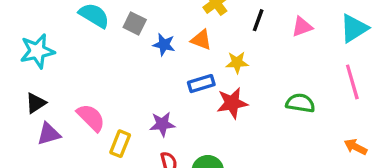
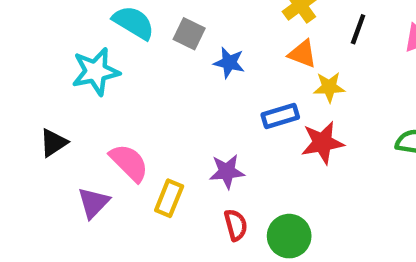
orange triangle: (201, 40) -> (302, 54), moved
cyan star: (37, 51) -> (96, 72), moved
purple triangle: (49, 134) -> (93, 203), moved, turned -30

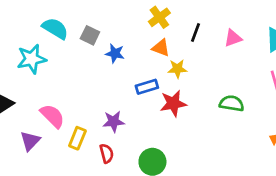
red semicircle: (236, 225) -> (107, 153), moved

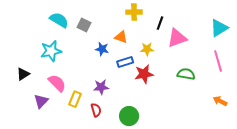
yellow cross: (159, 17) -> (134, 12), turned 35
pink triangle: (233, 38) -> (177, 38), moved, size x1.5
orange triangle: (161, 48) -> (121, 37), moved
blue star: (115, 53) -> (102, 49), moved
cyan star: (32, 59) -> (51, 51), moved

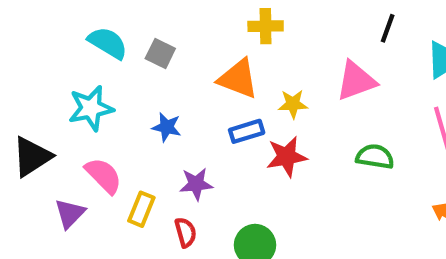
black line: (160, 23) -> (388, 28), moved
orange triangle: (121, 37) -> (238, 79), size x1.5
blue star: (102, 49) -> (167, 127), moved
black triangle: (23, 74) -> (32, 157), size x1.5

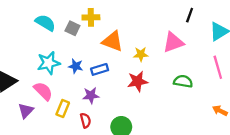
yellow cross: (266, 26) -> (91, 17), moved
cyan star: (91, 108) -> (49, 63), moved
blue rectangle: (247, 131) -> (100, 69), moved

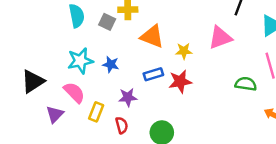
cyan semicircle: (45, 23) -> (77, 16), turned 48
blue rectangle: (100, 69) -> (153, 74), moved
green semicircle: (183, 81) -> (246, 84), moved

